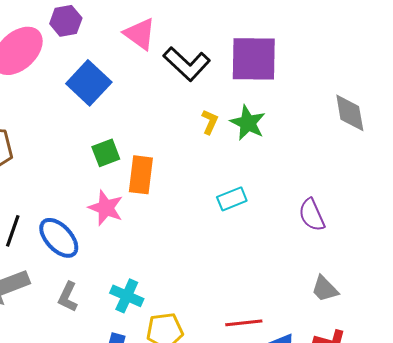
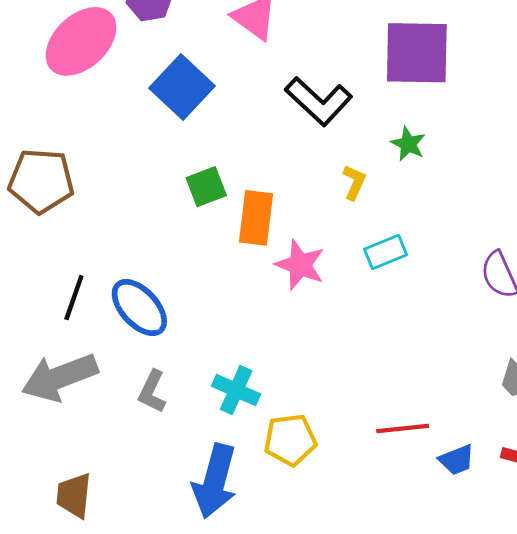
black L-shape: (187, 64) -> (319, 101), moved
yellow L-shape: (210, 122) -> (354, 182), moved
green star: (248, 123) -> (408, 144), size x0.7
pink star: (106, 208) -> (300, 265), moved

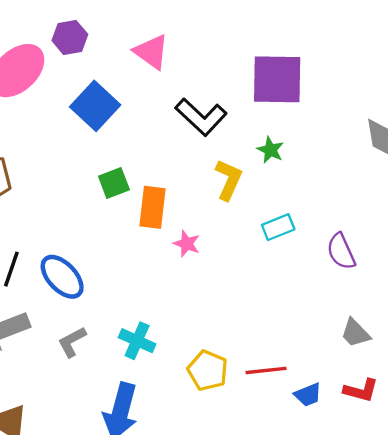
yellow L-shape: (354, 182) -> (229, 180), size x1.5
cyan rectangle: (386, 252) -> (278, 227), moved
pink star: (300, 265) -> (187, 244), size x0.7
gray L-shape: (152, 391) -> (72, 342), turned 36
yellow pentagon: (290, 440) -> (208, 370), moved, turned 30

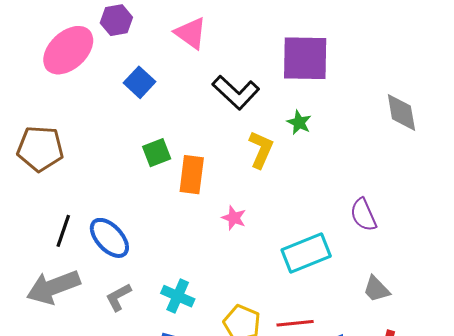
blue square: (95, 106) -> (140, 82), size x0.7
cyan rectangle: (278, 227) -> (306, 253), moved, size x1.6
pink star: (187, 244) -> (234, 218), moved

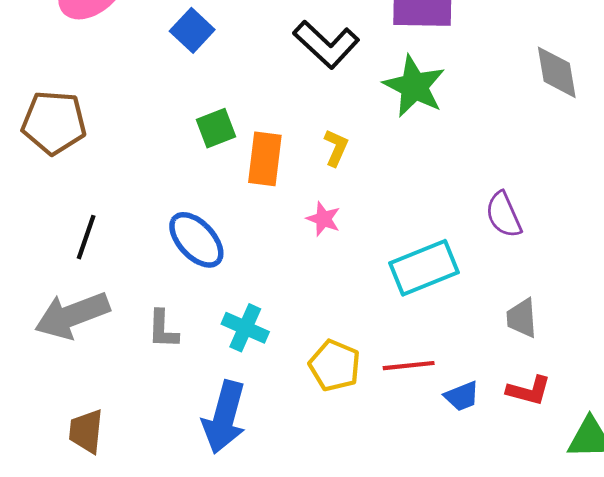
green star: (299, 122) -> (414, 86), size x1.8
yellow L-shape: (261, 150) -> (336, 148), moved, size x0.7
blue ellipse: (109, 238) -> (196, 240), moved
gray trapezoid: (376, 289) -> (522, 318), turned 40
gray L-shape: (118, 297) -> (163, 329), turned -60

